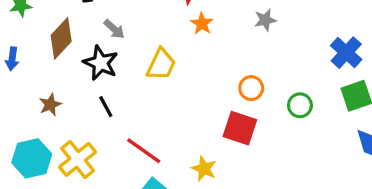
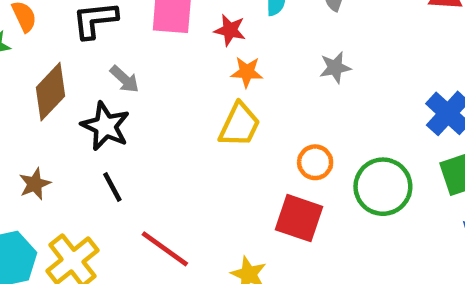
orange star: (202, 24) -> (247, 72), turned -30
yellow trapezoid: (161, 64) -> (239, 125), moved
green circle: (300, 105) -> (383, 187), size x1.6

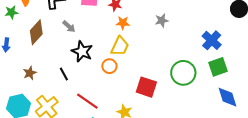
black star: (105, 126) -> (82, 51), moved
orange circle: (315, 162) -> (109, 66), moved

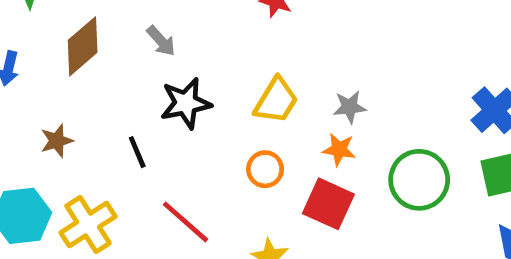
gray star: (162, 21) -> (350, 107), moved
orange star: (123, 23) -> (339, 149), moved
black star: (82, 51) -> (186, 103), turned 30
orange circle: (109, 66) -> (265, 169), moved

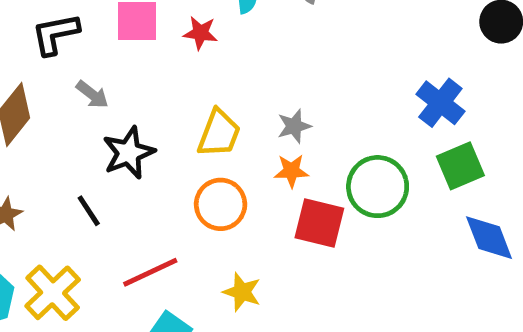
orange circle: (265, 169) -> (221, 204), size x1.4
red square: (328, 204) -> (319, 223), moved
red line: (185, 222) -> (150, 272), turned -56

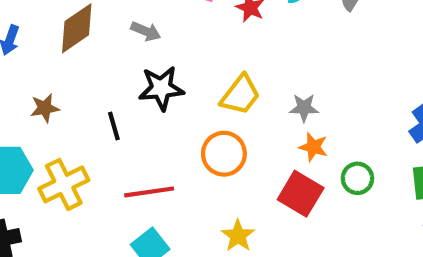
gray arrow: (92, 95) -> (146, 31), turned -32
orange star: (291, 171) -> (313, 147), moved
green circle: (378, 187) -> (357, 178), size x0.6
yellow star: (242, 292) -> (238, 236), moved

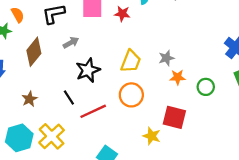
gray arrow: (146, 31) -> (71, 43), turned -35
red line: (149, 192) -> (93, 111), moved
red square: (301, 194) -> (174, 117), moved

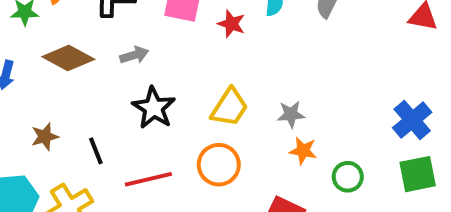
brown diamond: (34, 52) -> (68, 58), turned 68
black star: (88, 70) -> (154, 108), turned -30
black line: (69, 98) -> (96, 151), moved

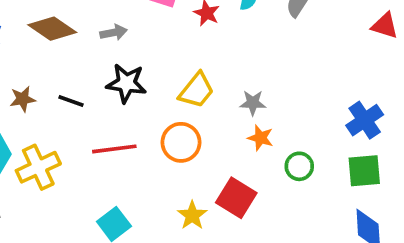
black star: (154, 108) -> (126, 83), turned -30
black line: (96, 151) -> (71, 101), moved, turned -55

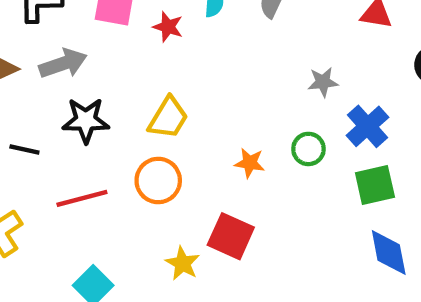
gray arrow: (114, 32) -> (63, 64), size x1.5
gray star: (253, 103) -> (323, 82), moved
green circle: (299, 166) -> (308, 149), moved

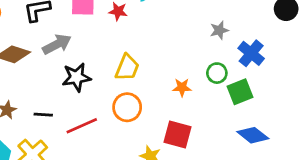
black line: (24, 150) -> (43, 115), moved
green square: (375, 185) -> (240, 92), moved
blue diamond: (389, 253) -> (253, 135), moved, turned -32

